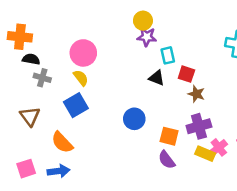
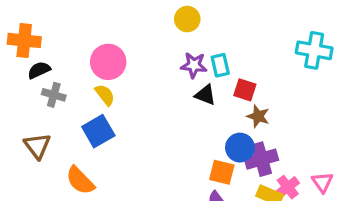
purple star: (147, 37) -> (194, 65), moved
black semicircle: (31, 59) -> (39, 70), turned -35
blue circle: (134, 119) -> (240, 148), moved

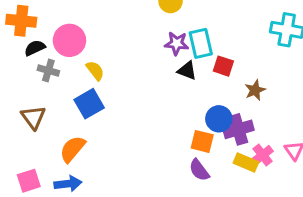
pink circle: (108, 62) -> (69, 40), moved
cyan rectangle: (220, 65) -> (201, 43), size x1.4
brown star: (258, 116) -> (255, 90), moved, turned 30
orange semicircle: (80, 181) -> (72, 149), turned 84

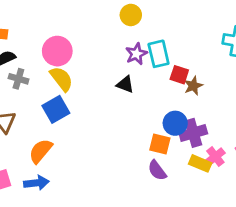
pink circle: (69, 40) -> (57, 51), moved
purple star: (177, 43) -> (136, 54), turned -30
yellow semicircle: (95, 71) -> (61, 79), size x1.4
black triangle: (187, 71) -> (125, 84), moved
brown star: (255, 90) -> (193, 86), moved

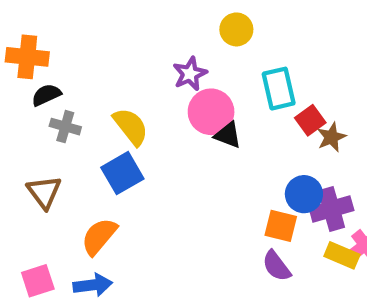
pink circle: (57, 51) -> (211, 112), moved
purple star: (136, 54) -> (190, 74), moved
red square: (179, 75) -> (310, 120), turned 36

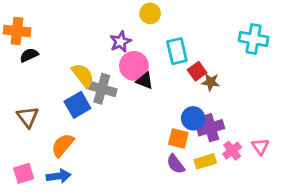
gray cross: (65, 127) -> (102, 89), moved, size x1.5
brown star: (331, 137) -> (211, 82), turned 30
yellow rectangle: (342, 255) -> (205, 161), moved, turned -40

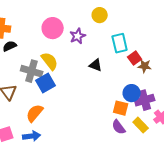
pink circle: (134, 66) -> (53, 28), moved
gray cross: (102, 89) -> (32, 71), moved
yellow rectangle: (205, 161) -> (141, 125), turned 63

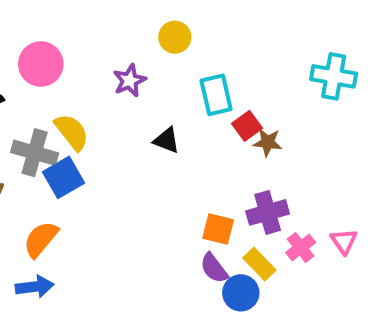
pink circle: (53, 28) -> (41, 64), moved
blue circle: (132, 93) -> (241, 293), moved

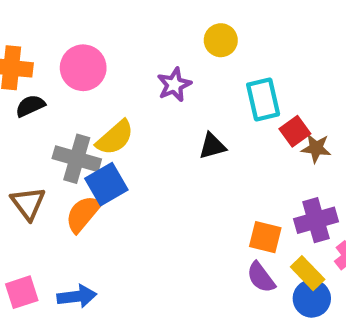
yellow semicircle: (72, 132) -> (115, 138), turned 87
black triangle: (167, 140) -> (212, 146), turned -36
orange semicircle: (41, 239) -> (83, 214), moved
blue circle: (241, 293) -> (312, 299), moved

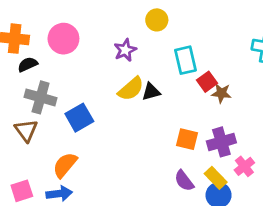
yellow semicircle: (115, 138) -> (131, 89), moved
gray cross: (77, 159) -> (41, 97), moved
orange semicircle: (83, 214) -> (65, 165), moved
orange square: (265, 237) -> (187, 139), moved

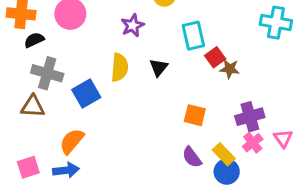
yellow semicircle: (131, 89) -> (120, 67), moved, turned -44
black triangle: (151, 92) -> (159, 67), turned -36
brown triangle: (26, 130) -> (33, 107), turned -50
purple cross: (221, 142) -> (250, 117), moved

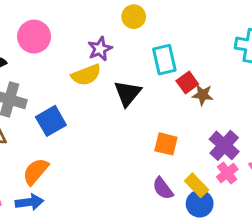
yellow semicircle: (120, 67) -> (86, 75), moved, turned 64
black triangle: (159, 67) -> (128, 93), size x1.4
purple cross: (250, 117) -> (224, 145), turned -32

